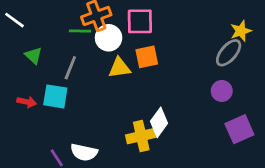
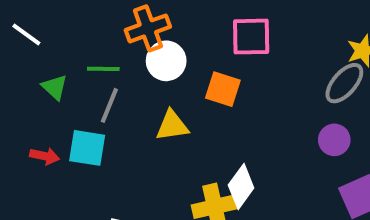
pink square: (140, 21) -> (251, 37), moved
green line: (80, 31) -> (103, 69), moved
orange square: (147, 57) -> (223, 89), turned 30
yellow triangle: (119, 68) -> (172, 126), moved

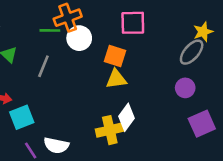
green line: (103, 69) -> (50, 30), moved
yellow triangle: (172, 126) -> (116, 79), moved
cyan square: (87, 148) -> (22, 117), moved, turned -30

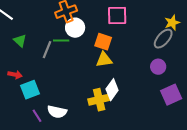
green line: (50, 30) -> (61, 41), moved

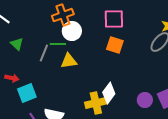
orange square: (103, 42) -> (115, 45), moved
yellow triangle: (104, 60) -> (69, 61), moved
purple circle: (158, 67) -> (145, 100), moved

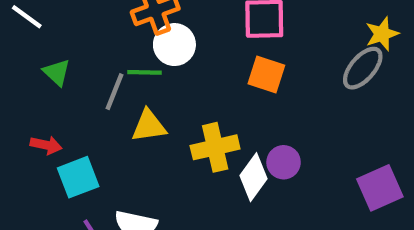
yellow triangle: (69, 61) -> (149, 126), moved
purple circle: (145, 100) -> (284, 162), moved
yellow cross: (96, 103) -> (215, 147), moved

